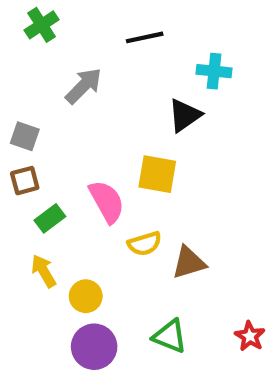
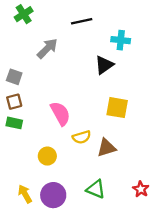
yellow square: (157, 174) -> (117, 108), moved
green rectangle: (50, 218) -> (14, 123), moved, turned 49
yellow arrow: (44, 271) -> (25, 194), moved
yellow circle: (86, 296) -> (47, 156), moved

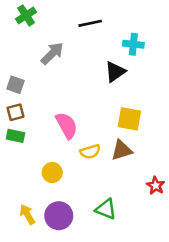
brown triangle: (106, 148) -> (122, 150), moved
red star: (141, 189) -> (156, 186), moved

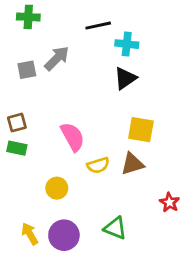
green cross: (26, 15) -> (28, 17), turned 36
cyan cross: (133, 44) -> (127, 44), moved
gray square: (16, 85) -> (27, 70), moved, turned -30

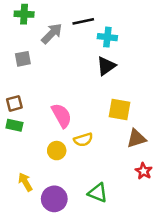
gray arrow: (57, 58) -> (52, 33), moved
brown triangle: (132, 164) -> (136, 138), moved
yellow circle: (57, 188) -> (57, 151), moved
yellow arrow: (30, 234) -> (25, 182), moved

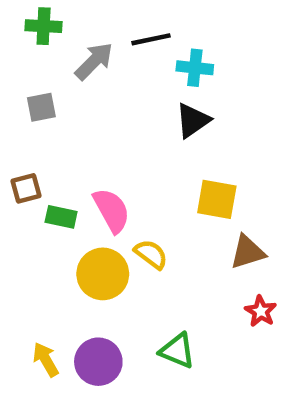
green rectangle: (14, 125) -> (61, 217), moved
yellow semicircle: (83, 140) -> (151, 254), turned -126
yellow circle: (57, 151) -> (103, 274), size x1.5
yellow arrow: (25, 182) -> (46, 359), moved

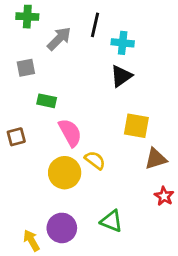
black line: (151, 39) -> (95, 25), turned -65
brown square: (26, 188) -> (16, 137), moved
green rectangle: (61, 217) -> (47, 101), moved
yellow arrow: (46, 359) -> (31, 240), moved

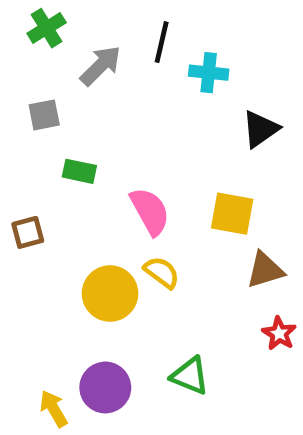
green cross: (27, 17) -> (47, 28), turned -35
black triangle: (121, 76) -> (260, 129), moved
pink semicircle: (70, 133) -> (150, 211), moved

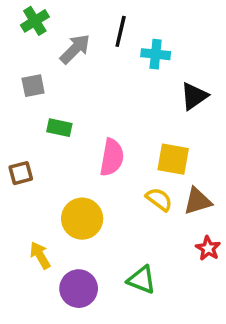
pink semicircle: (150, 211) -> (112, 157), turned 39
yellow semicircle: (162, 272) -> (159, 199), moved
yellow arrow: (54, 409) -> (40, 255), moved

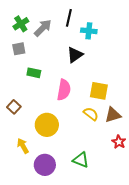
green cross: (35, 21) -> (21, 24), moved
black triangle: (194, 96) -> (75, 55), moved
brown square: (21, 173) -> (14, 107), moved, turned -32

